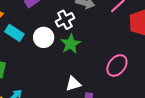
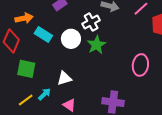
pink ellipse: (117, 65) -> (140, 65), turned -30
white triangle: (73, 84) -> (64, 78), moved

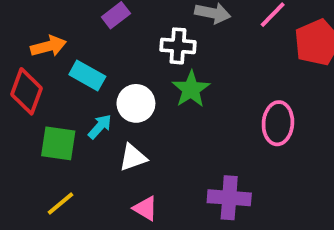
white cross: (91, 22) -> (178, 46), turned 36
white circle: (71, 39) -> (136, 103), moved
cyan arrow: (44, 94) -> (100, 126), moved

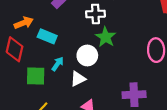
white circle: (136, 103) -> (87, 55), moved

